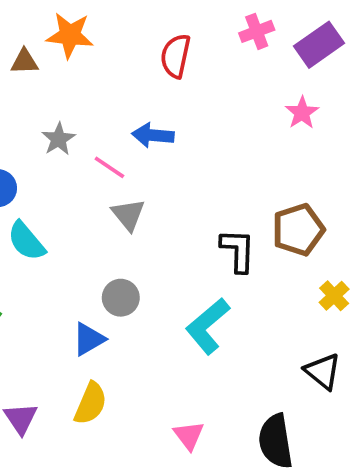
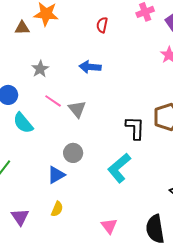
red semicircle: (176, 56) -> (102, 25), size x0.7
pink line: (109, 167) -> (53, 101), moved
yellow semicircle: (91, 403) -> (57, 209), size x0.7

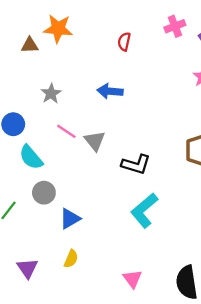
black L-shape: (135, 128) -> (136, 164), moved, turned 105
gray circle: (73, 153) -> (44, 193), moved

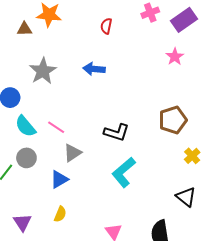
gray star: (51, 94) -> (43, 71), size x1.5
pink line: (66, 131) -> (56, 127), moved
gray triangle: (95, 141) -> (73, 153), moved, turned 36
gray circle: (44, 193) -> (26, 158), moved

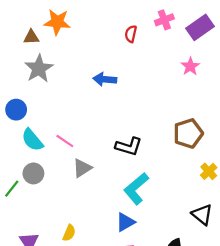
red semicircle: (106, 26) -> (131, 34), moved
gray star: (43, 71) -> (39, 69), moved
blue triangle: (59, 179) -> (125, 222), moved

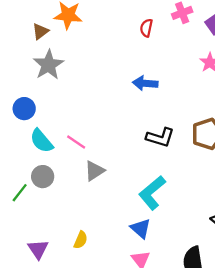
brown triangle: (31, 37) -> (40, 31), turned -35
blue arrow: (105, 79) -> (145, 83), moved
black L-shape: (129, 146) -> (160, 137), moved
blue triangle: (125, 222) -> (141, 228), turned -48

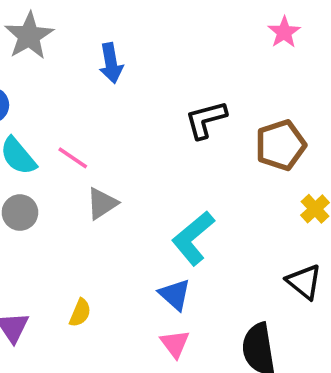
blue arrow: (145, 83) -> (111, 63), moved, turned -105
black L-shape: (160, 137) -> (206, 120), moved, turned 148

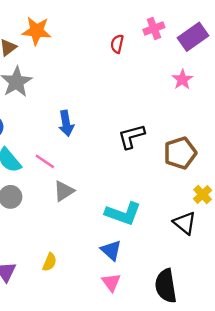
blue arrow: (111, 63) -> (66, 123), moved
cyan L-shape: (193, 238) -> (123, 213), turned -120
black triangle: (304, 282) -> (185, 223), moved

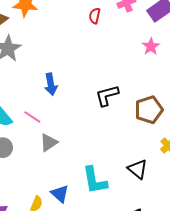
cyan L-shape: (123, 213) -> (95, 180), moved, turned 60
black triangle: (185, 223) -> (138, 169), moved
blue triangle: (111, 250) -> (60, 194), moved

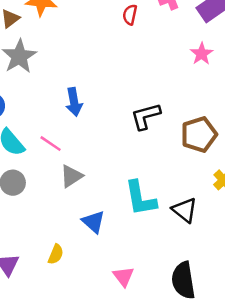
cyan L-shape: (95, 180) -> (140, 198), moved
blue triangle: (60, 194) -> (93, 222), moved

